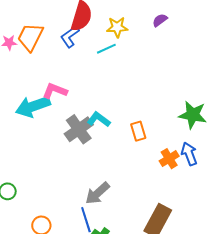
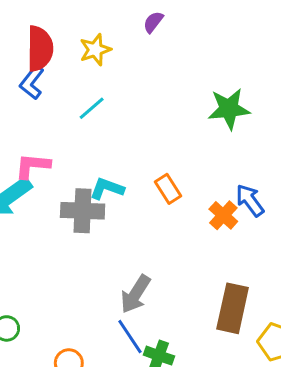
cyan line: (106, 49) -> (92, 108), moved
green star: (193, 115) -> (229, 109), moved
gray cross: (79, 129) -> (83, 211), turned -36

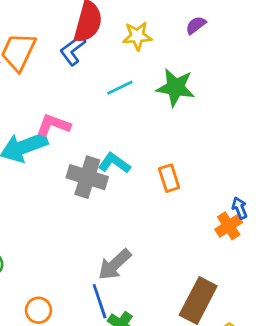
green star: (229, 109) -> (175, 87), moved
blue arrow: (250, 200) -> (240, 208), size x0.7
orange cross: (223, 215) -> (229, 226), moved

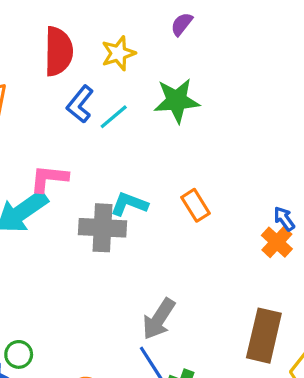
blue L-shape: (73, 50) -> (80, 104), moved

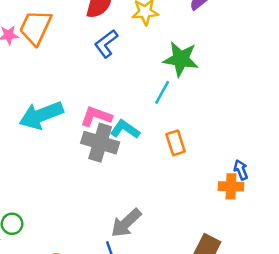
cyan line: (114, 117) -> (162, 92), moved, turned -35
pink L-shape: (49, 178) -> (96, 116), moved
orange cross: (277, 242) -> (231, 186), turned 35

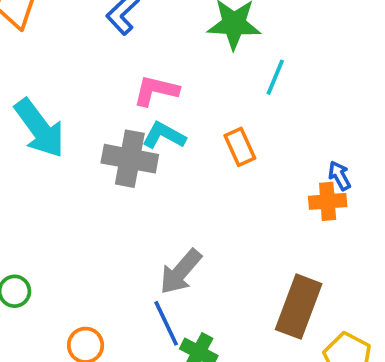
cyan line: (162, 92) -> (275, 77), moved
cyan arrow: (41, 115) -> (40, 128), turned -99
pink L-shape: (96, 116) -> (156, 91), moved

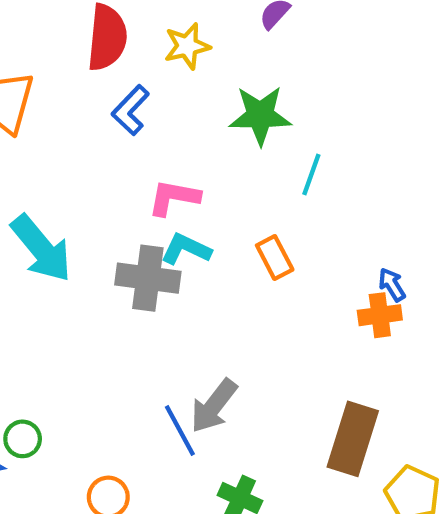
blue line: (166, 323) -> (180, 430), moved

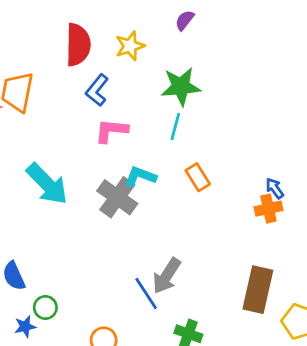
cyan line: (311, 175) -> (175, 126), moved
pink L-shape: (174, 198) -> (111, 131), moved
gray cross: (148, 278) -> (117, 197), turned 33

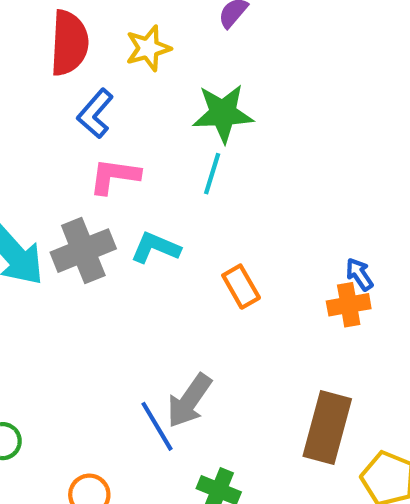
orange rectangle: (198, 177) -> (241, 287), moved
gray cross: (117, 197) -> (83, 251), moved, turned 30

